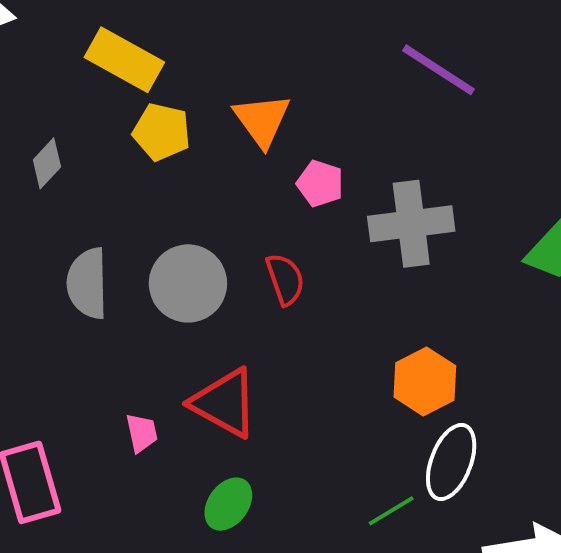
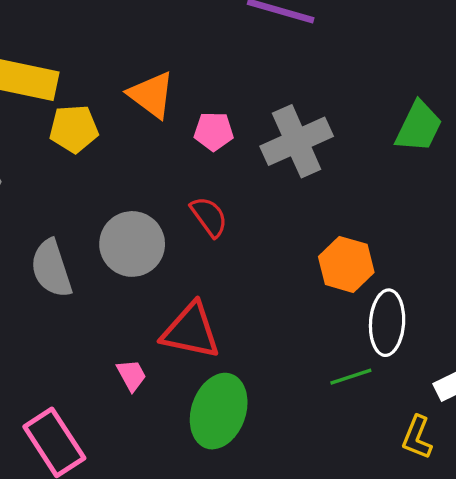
green ellipse: (228, 504) -> (219, 411), size x1.6
green line: (391, 511) -> (351, 377), turned 30

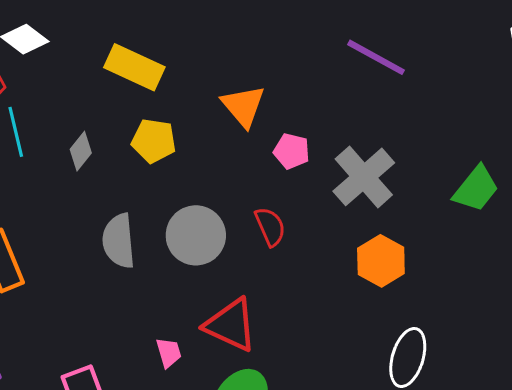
yellow pentagon: (74, 129) -> (154, 141), moved
gray cross: (297, 141) -> (364, 177), turned -30
orange hexagon: (346, 264) -> (381, 261), moved

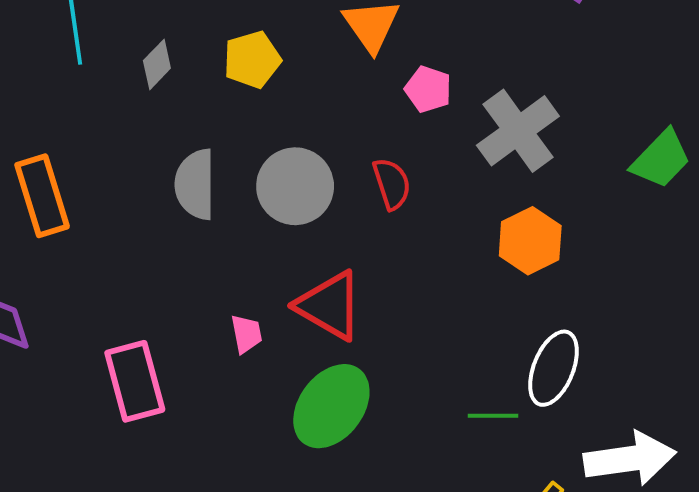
yellow pentagon: (154, 141) -> (252, 60), turned -30

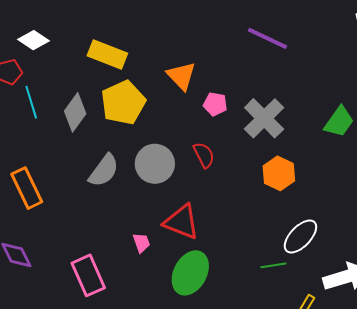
yellow pentagon: (252, 60) -> (123, 103), size x1.5
gray diamond: (157, 64) -> (75, 112), size x1.5
gray semicircle: (195, 184) -> (104, 170), turned -135
white ellipse: (554, 368) -> (300, 237), turned 30

